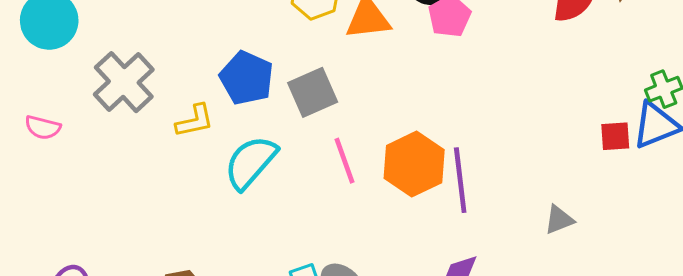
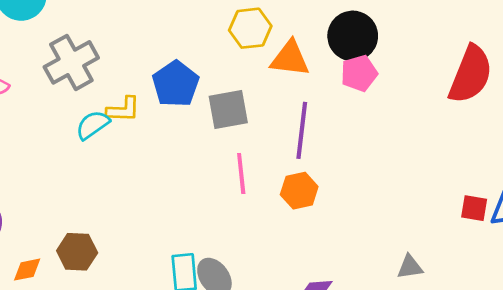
cyan semicircle: (251, 162) -> (93, 125), moved, size x0.7
orange hexagon: (414, 164) -> (299, 191), size x0.7
purple line: (460, 180) -> (302, 130), moved

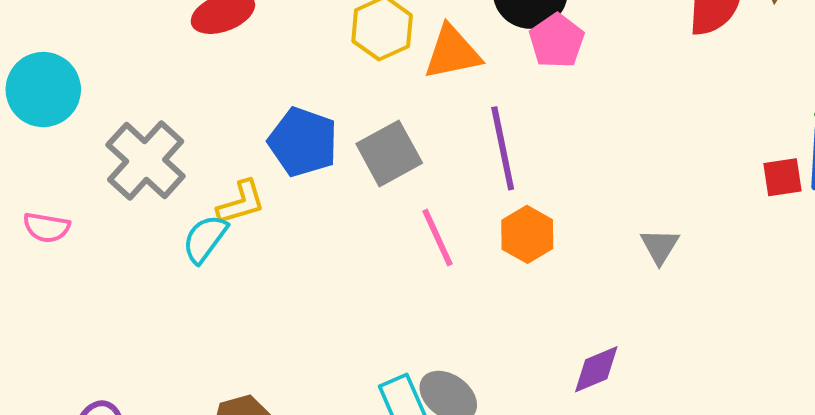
gray triangle: (410, 267) -> (660, 246), moved, turned -32

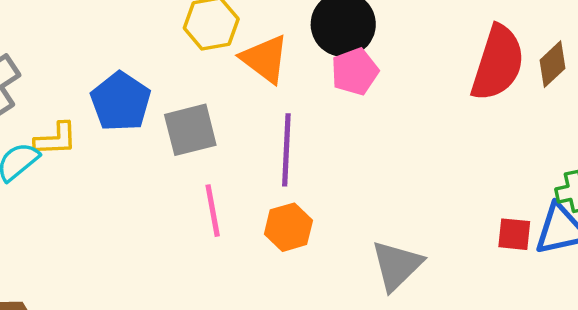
orange triangle: (452, 52) -> (265, 59), turned 34
gray triangle: (660, 246) -> (397, 265), size x1.6

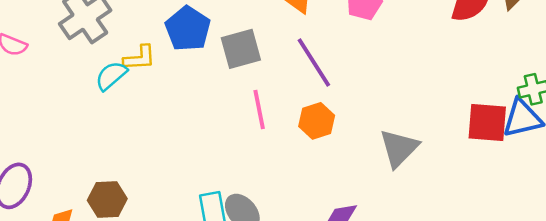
purple line: (286, 150) -> (314, 63), turned -34
red square: (514, 234) -> (487, 123), size x1.6

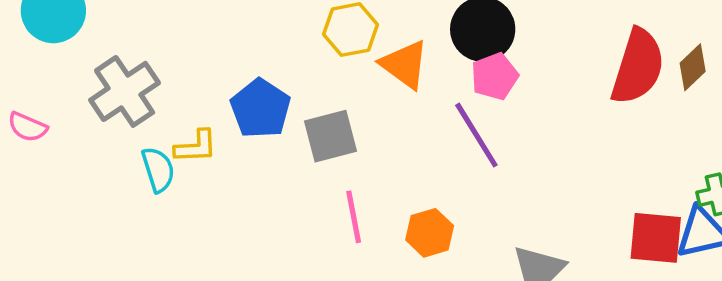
purple line: (314, 63) -> (476, 135), moved
cyan semicircle: (111, 76) -> (158, 169), turned 112

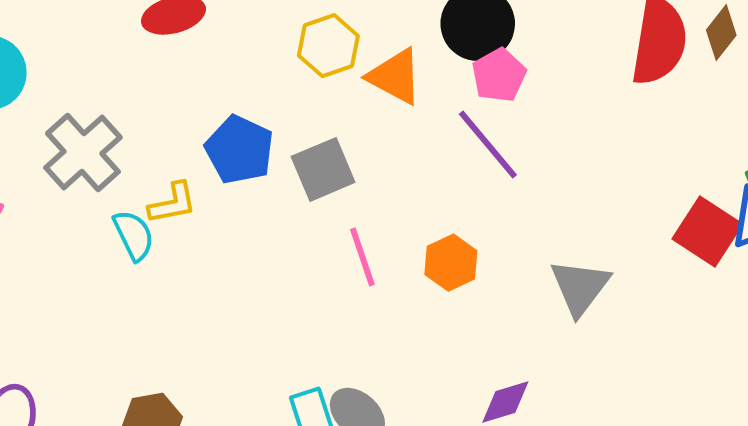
red square: (656, 238) -> (707, 231), turned 36

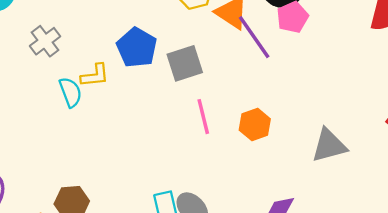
purple line: (488, 145) -> (254, 37), moved
gray cross: (83, 153) -> (45, 41), size x0.7
gray triangle: (580, 287) -> (329, 145), turned 33

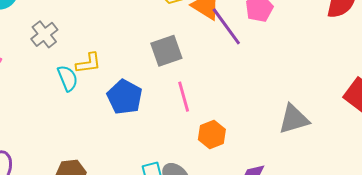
blue pentagon: (137, 48) -> (125, 97), moved
orange hexagon: (255, 124) -> (212, 134), moved

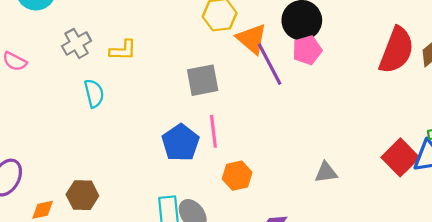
yellow L-shape: (88, 63) -> (123, 50), moved
blue pentagon: (125, 97) -> (181, 143), moved
gray triangle: (294, 119) -> (326, 172), size x0.7

